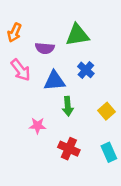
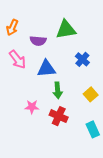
blue cross: (86, 70) -> (82, 59), moved
red cross: (69, 149) -> (59, 116), moved

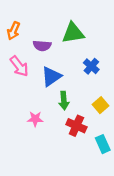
blue triangle: (46, 69) -> (51, 77), turned -30
red cross: (59, 116) -> (76, 126), moved

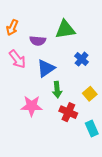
pink star: (35, 119) -> (32, 106), size x1.5

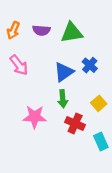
purple semicircle: (38, 41) -> (41, 30), moved
blue triangle: (46, 68) -> (64, 72), moved

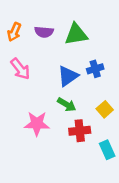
blue cross: (90, 65) -> (95, 69), turned 32
green arrow: (63, 99) -> (67, 105), turned -54
red cross: (75, 124) -> (80, 131), turned -30

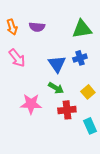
orange arrow: (14, 32) -> (12, 27), turned -42
green triangle: (76, 34) -> (82, 29), moved
blue triangle: (68, 76) -> (57, 64), turned -30

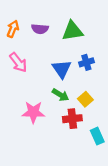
orange arrow: (12, 27) -> (13, 29), turned -140
green triangle: (82, 29) -> (72, 31), moved
yellow square: (88, 92) -> (85, 99), moved

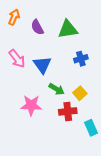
orange arrow: (13, 29) -> (14, 17), moved
purple semicircle: (40, 29) -> (37, 27), turned 56
blue triangle: (62, 69) -> (42, 65), moved

